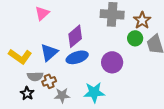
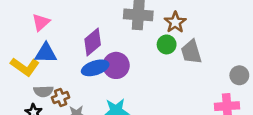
pink triangle: (42, 13) -> (41, 22), moved
blue triangle: (49, 52) -> (46, 53), moved, turned 42
purple circle: (112, 62) -> (116, 65), moved

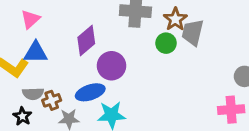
gray trapezoid: (191, 52) -> (193, 32), moved, turned 30
blue ellipse: (95, 68) -> (90, 92), moved

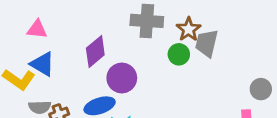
pink triangle: (30, 19) -> (37, 29), turned 48
blue triangle: (36, 52) -> (43, 64), turned 30

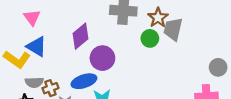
pink triangle: (37, 29) -> (32, 18), turned 48

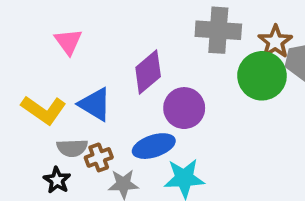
green circle: (150, 38) -> (262, 76), size x1.6
blue triangle: (37, 47) -> (95, 104), moved

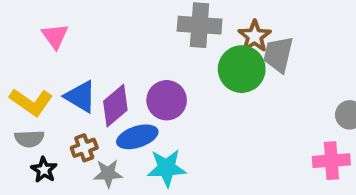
purple diamond: (148, 72) -> (115, 106), moved
gray semicircle: (72, 148) -> (29, 139), moved

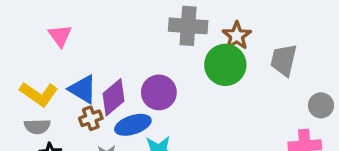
gray trapezoid: (278, 54) -> (284, 60), moved
brown cross: (84, 148) -> (91, 118), moved

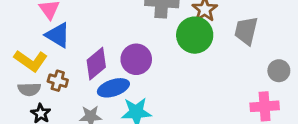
blue triangle: (83, 89) -> (58, 35), moved
brown cross: (91, 118) -> (58, 81), moved, turned 36

